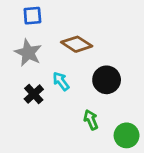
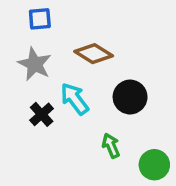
cyan arrow: (61, 81) -> (75, 99), size x1.4

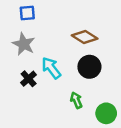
brown diamond: (94, 54) -> (85, 37), moved

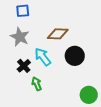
brown diamond: (85, 37) -> (58, 34), moved, turned -30
green arrow: (76, 100) -> (37, 84), moved

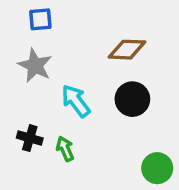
brown diamond: (58, 34) -> (127, 50), moved
black cross: (24, 66) -> (30, 138), moved, turned -32

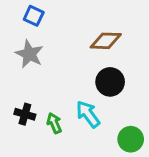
blue square: (40, 19) -> (34, 16), turned 30
cyan arrow: (76, 101) -> (88, 114), moved

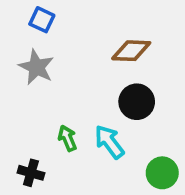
black cross: (25, 114) -> (31, 173), moved
green arrow: (54, 123) -> (67, 138), moved

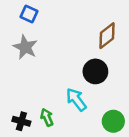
brown diamond: (131, 51) -> (107, 36), moved, turned -40
green arrow: (67, 138) -> (47, 117), moved

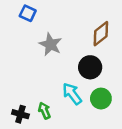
gray star: (25, 47) -> (50, 44), moved
green circle: (113, 121) -> (101, 99), moved

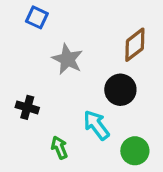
green circle: (101, 99) -> (135, 151), moved
black cross: (20, 114) -> (27, 107), moved

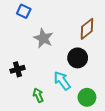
black cross: (27, 107) -> (17, 69), turned -32

